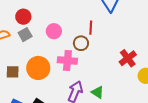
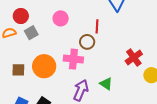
red circle: (23, 17) -> (21, 16), moved
pink circle: (54, 31) -> (61, 18), moved
green triangle: (98, 92) -> (106, 84), moved

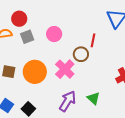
pink circle: (61, 18) -> (54, 34), moved
pink cross: (73, 59) -> (65, 69), turned 30

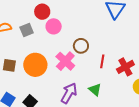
red circle: (19, 19) -> (42, 12), moved
red line: (93, 40) -> (102, 61), moved

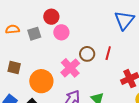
red line: (102, 61) -> (108, 53), moved
orange circle: (35, 65) -> (41, 81), moved

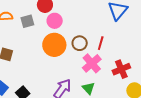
pink cross: (70, 68) -> (92, 63), moved
orange circle: (41, 81) -> (54, 45), moved

